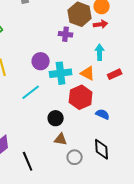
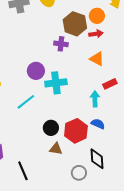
cyan arrow: (100, 52) -> (95, 99), moved
orange triangle: (88, 73) -> (97, 59), moved
red hexagon: (81, 97) -> (76, 131), moved
gray circle: (75, 157) -> (79, 173), moved

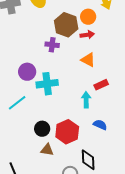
blue semicircle: (98, 124) -> (100, 125), moved

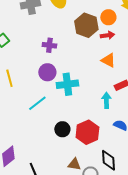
purple cross: (52, 45) -> (49, 45), moved
brown triangle: (47, 150) -> (74, 164), moved

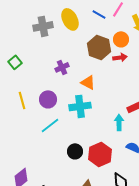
purple cross: (49, 45) -> (62, 67), turned -32
orange triangle: (108, 60) -> (88, 82), moved
purple circle: (47, 72) -> (48, 99), moved

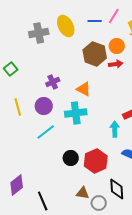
blue line: (99, 14) -> (95, 21), turned -32
purple cross: (62, 67) -> (53, 82), moved

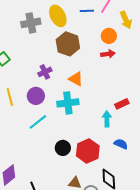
brown hexagon: (95, 54) -> (68, 44), moved

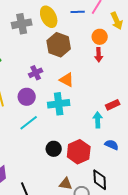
red arrow: (108, 54) -> (99, 55), turned 96

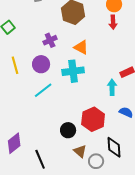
black circle: (54, 149) -> (68, 130), moved
brown triangle: (66, 184) -> (80, 151), turned 32

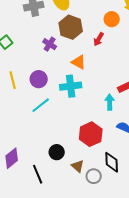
red arrow: (113, 22) -> (99, 39), moved, turned 32
purple cross: (50, 40) -> (50, 44), moved, turned -32
black circle: (68, 130) -> (57, 152), moved

